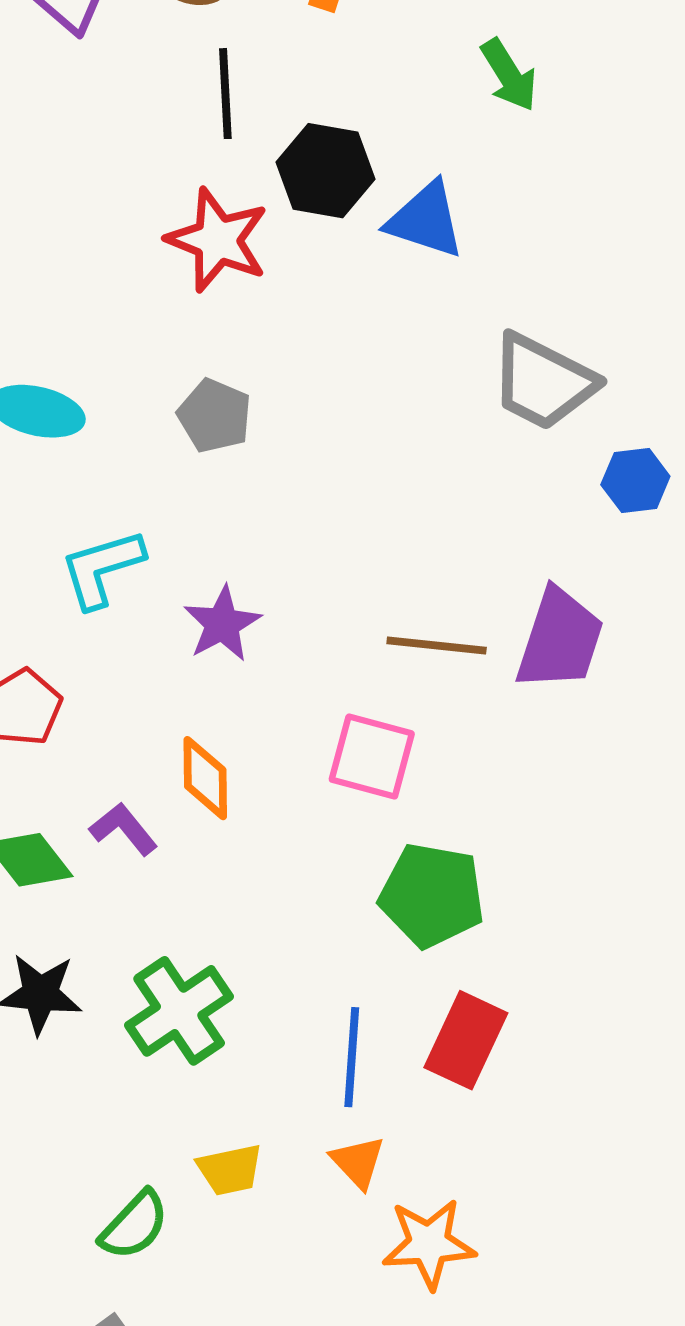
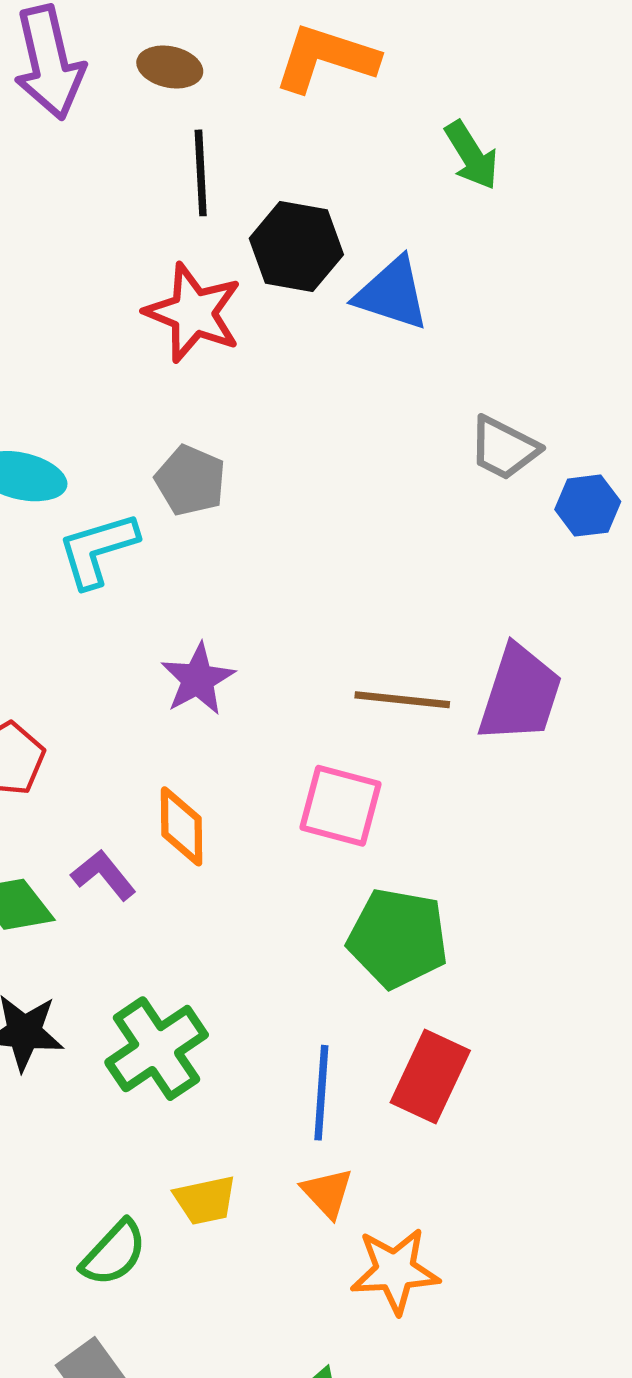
gray trapezoid: (543, 382) -> (504, 448), size x0.7
blue hexagon: (635, 481) -> (588, 506), moved
cyan L-shape: (102, 568) -> (98, 550), moved

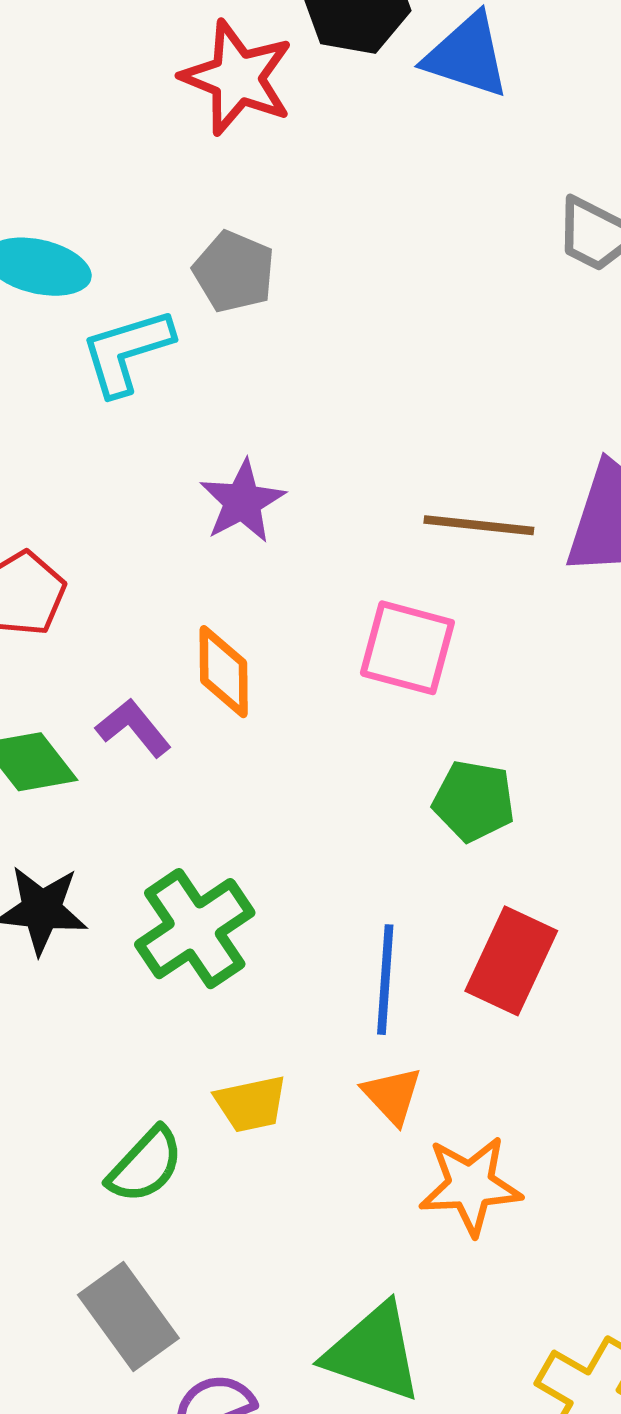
green pentagon: (398, 938) -> (474, 801), size x0.7

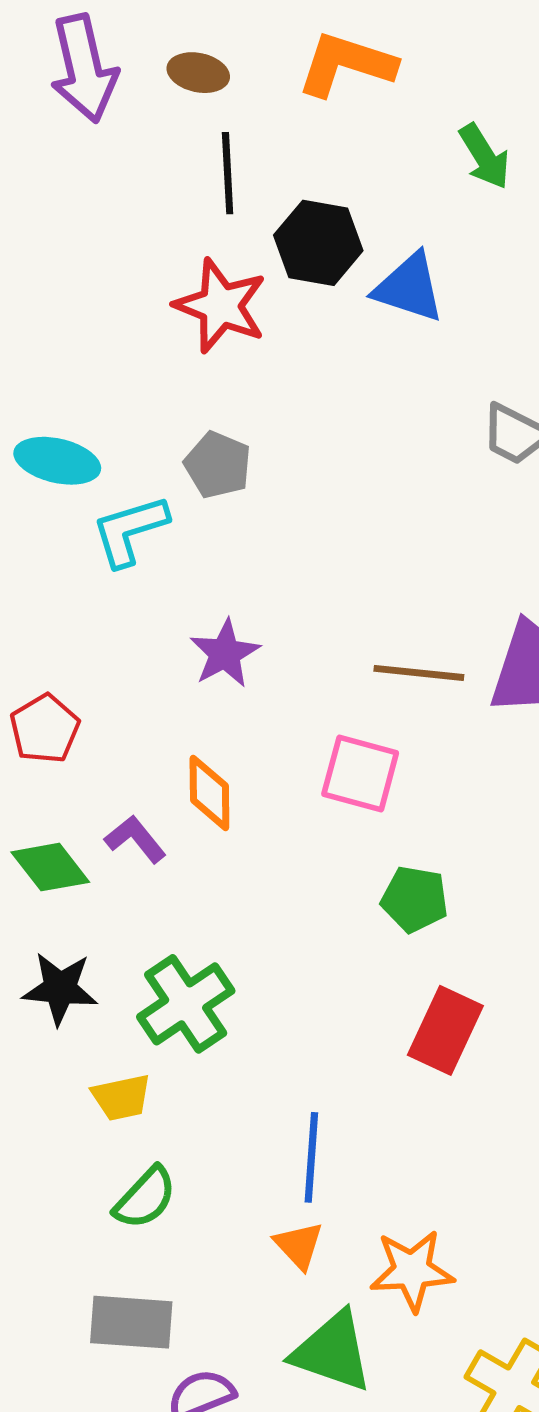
blue line: (385, 980) -> (311, 1157), moved
orange triangle: (392, 1095) -> (299, 1245), moved
yellow trapezoid: (251, 1104) -> (121, 1097), moved
orange star: (470, 1186) -> (412, 1271), moved
gray rectangle: (128, 1317) -> (131, 1322), turned -50

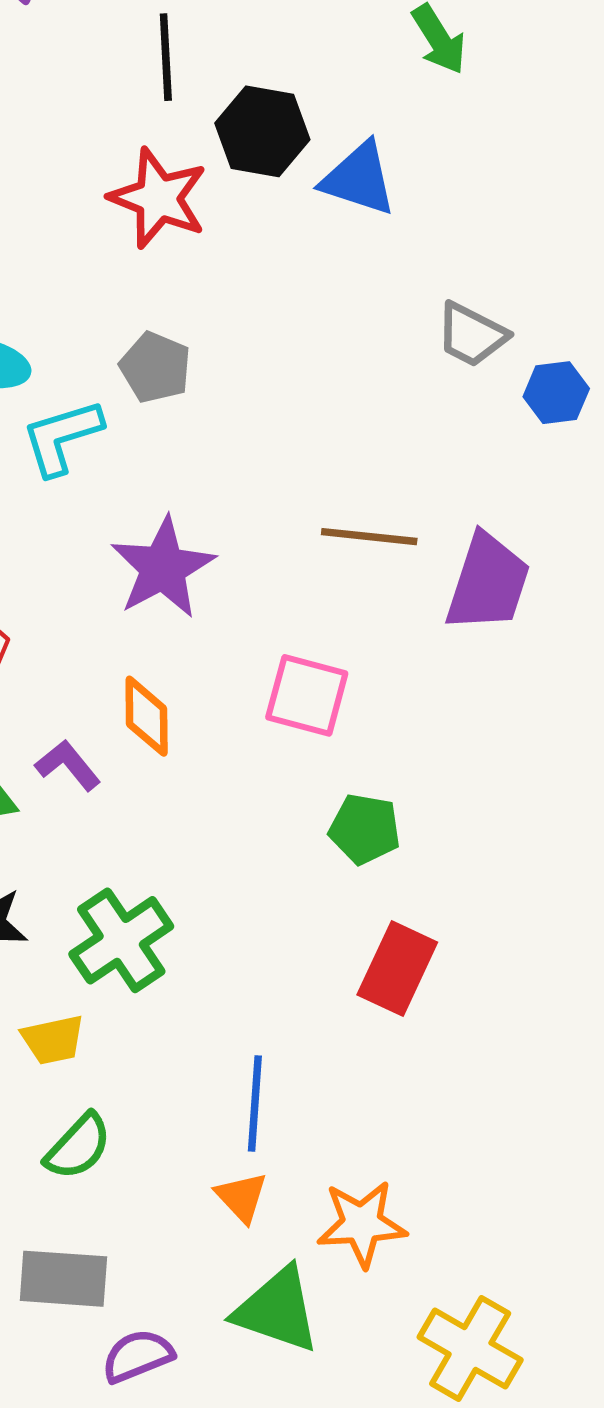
purple star: (225, 653) -> (163, 568), size x1.4
brown line: (419, 673) -> (369, 537), moved

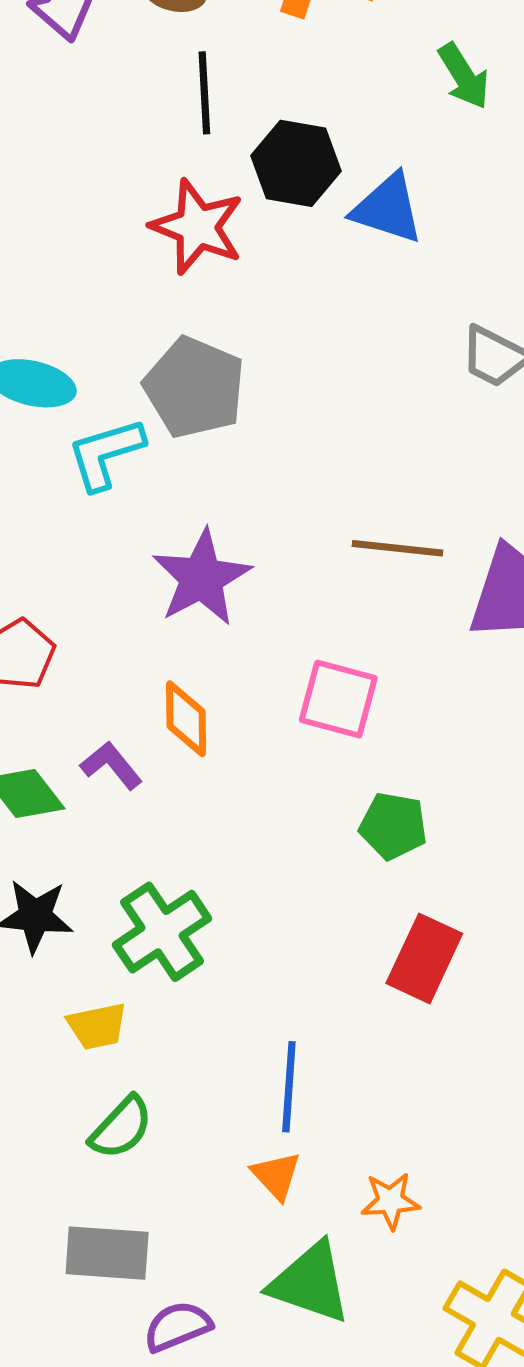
gray pentagon: (155, 367) -> (194, 388), size x1.5
orange star: (362, 1224) -> (390, 1201), size x0.7

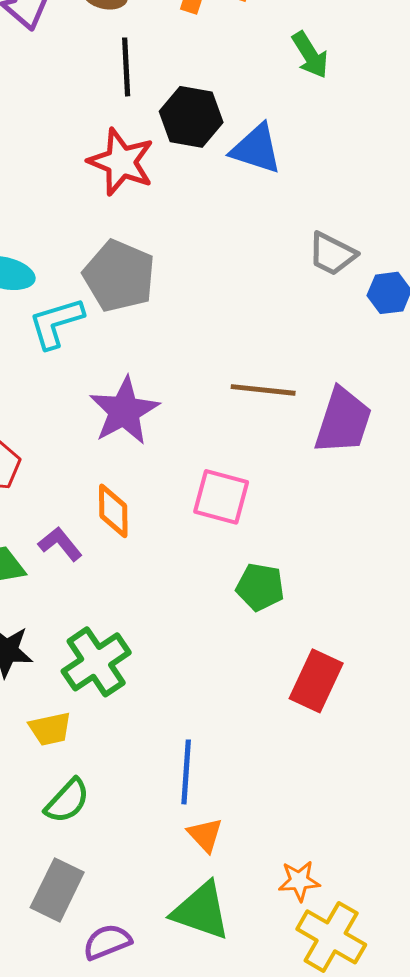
red rectangle: (424, 958) -> (316, 681), moved
orange triangle: (276, 1176) -> (205, 835), moved
orange star: (390, 1201) -> (299, 881), moved
gray rectangle: (107, 1253) -> (57, 890), turned -68

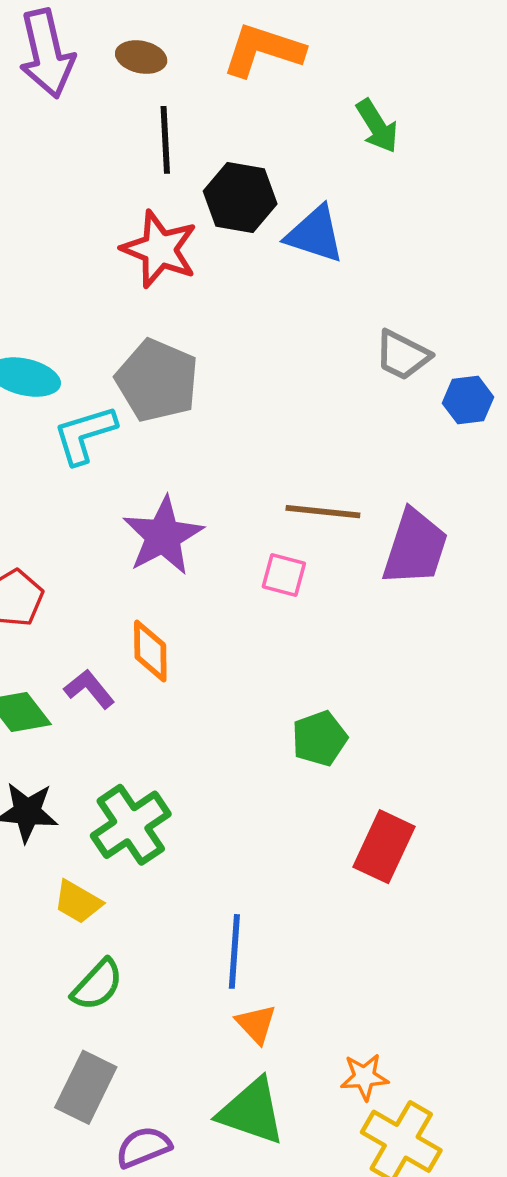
pink square: (221, 497) -> (284, 575), moved, size x0.7
green pentagon: (260, 587) -> (320, 738), turned -30
yellow trapezoid: (50, 729) -> (78, 902), turned 42

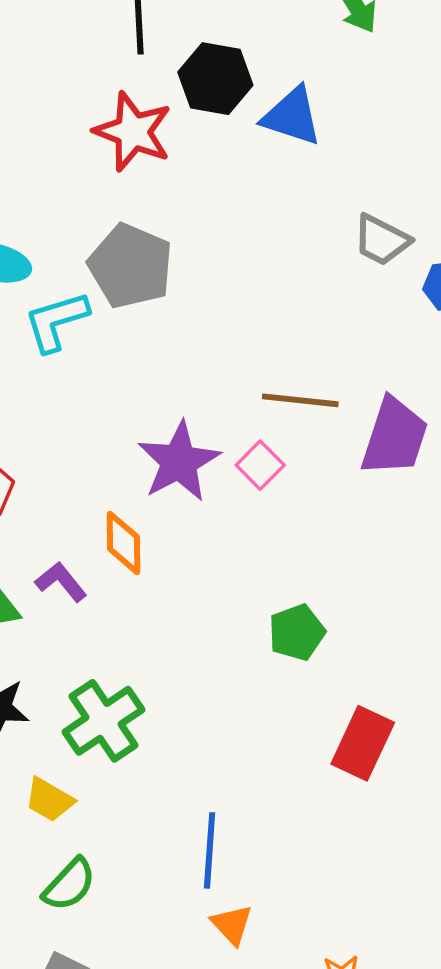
purple star: (163, 536) -> (179, 462), moved
pink square: (284, 575) -> (260, 465), turned 30

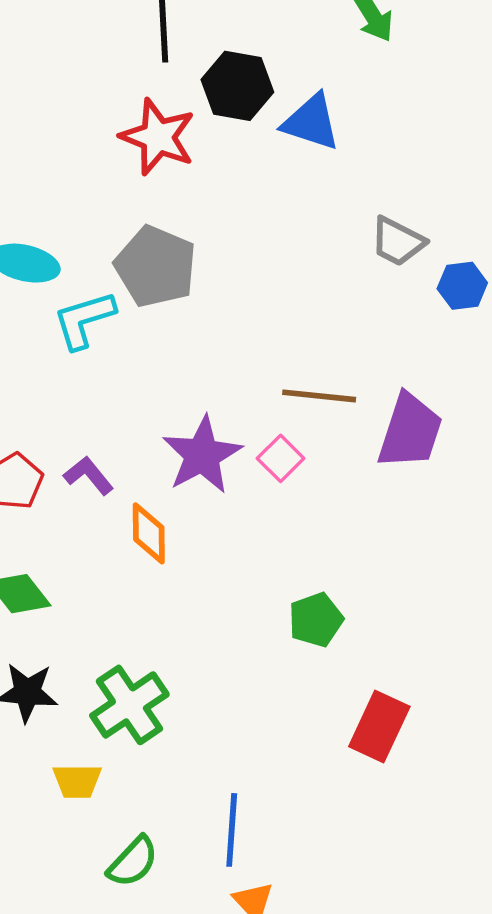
purple L-shape: (61, 582) -> (89, 475), moved
yellow trapezoid: (49, 800) -> (77, 781), turned -30
green semicircle: (69, 885) -> (133, 862), moved

